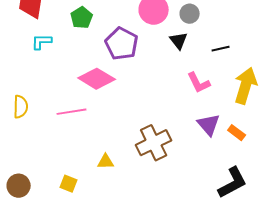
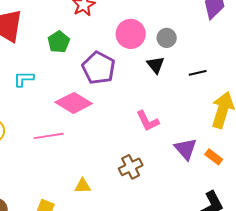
cyan L-shape: (42, 42) -> (24, 79), moved
pink L-shape: (199, 83) -> (148, 121), moved
brown cross: (154, 143) -> (131, 167), size x0.7

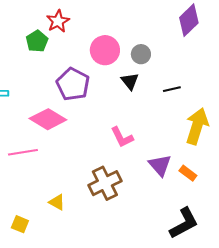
green pentagon: (59, 42) -> (37, 41), moved
brown cross: (131, 167) -> (105, 183), size x1.4
yellow triangle: (83, 186) -> (57, 202), turned 30

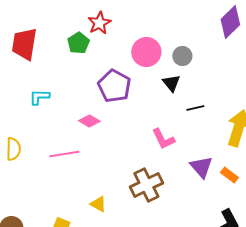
black line: (172, 89) -> (195, 108), moved
pink diamond: (48, 119) -> (89, 121), size x0.6

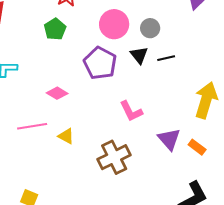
green pentagon: (78, 43) -> (55, 29), moved
purple pentagon: (114, 86) -> (100, 63), moved
black line: (195, 108) -> (166, 58), moved
yellow triangle: (98, 204) -> (66, 136), moved

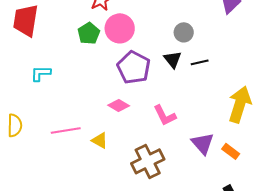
pink circle: (114, 24) -> (120, 28), moved
pink diamond: (57, 93) -> (119, 105), moved

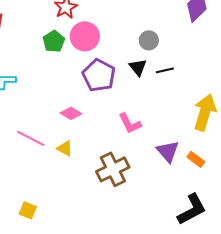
pink diamond: (119, 105) -> (71, 113), moved
pink line: (66, 130) -> (31, 138), turned 36

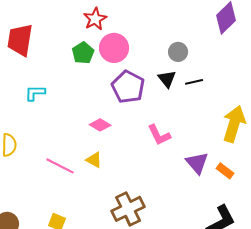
pink line: (31, 138) -> (60, 166), moved
brown cross: (113, 169) -> (128, 209), moved

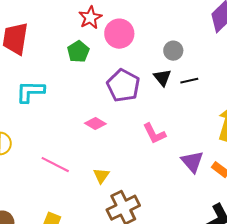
pink circle: (114, 48) -> (119, 34), moved
cyan L-shape: (35, 93) -> (30, 92), size x1.4
yellow triangle: (94, 160) -> (101, 176), moved, turned 36

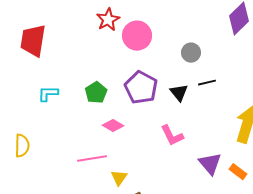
green pentagon: (78, 52) -> (96, 93), moved
black triangle: (162, 78) -> (179, 93), moved
cyan L-shape: (30, 92) -> (48, 94), size x0.7
pink line: (55, 165) -> (92, 159), moved, turned -36

